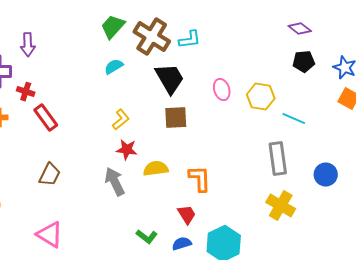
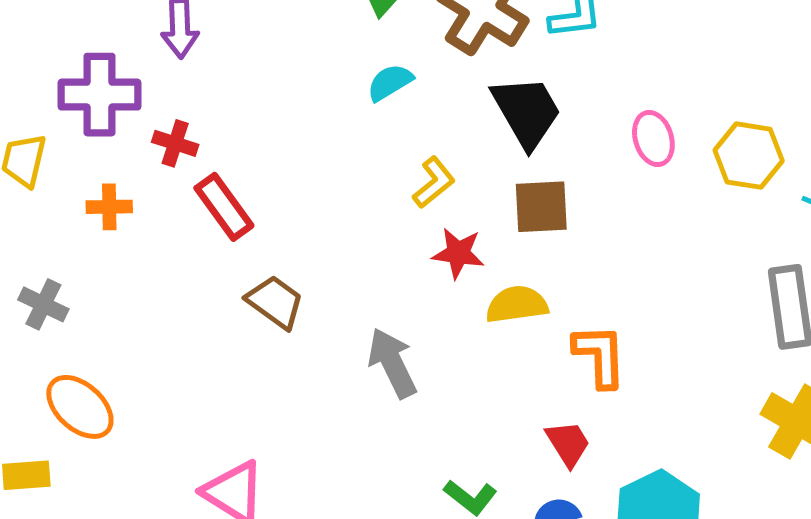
yellow L-shape: (121, 120) -> (434, 182), moved
red star: (127, 150) -> (458, 253), moved
yellow semicircle: (156, 169) -> (517, 304), moved
brown trapezoid: (50, 175) -> (275, 302), moved, turned -80

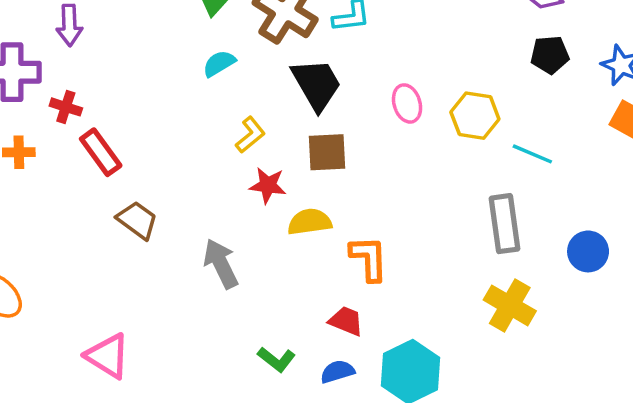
red trapezoid: (568, 444) -> (346, 321), turned -36

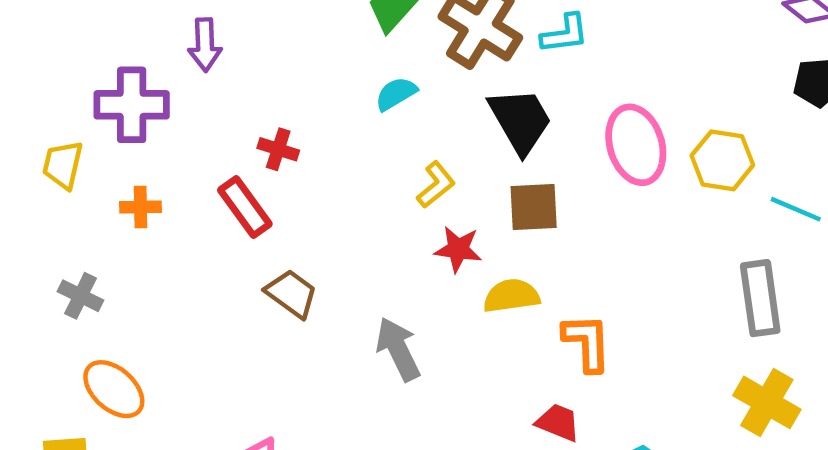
pink ellipse: (407, 103) -> (636, 145), size x1.6
red cross: (66, 107) -> (278, 149), moved

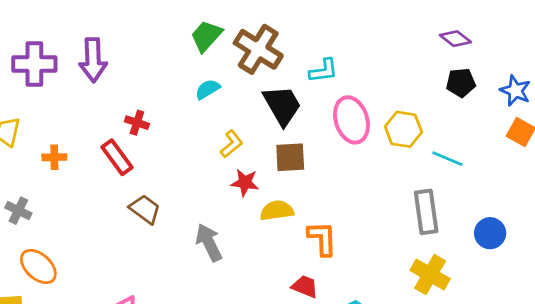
cyan L-shape: (565, 34) -> (324, 71), moved
purple arrow: (205, 45) -> (93, 60), size x1.4
purple cross: (132, 105) -> (34, 64), moved

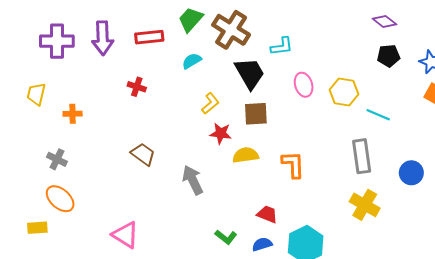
pink ellipse: (351, 120) -> (304, 85), size x0.7
red rectangle: (117, 157) -> (149, 37), moved, turned -60
gray cross: (18, 211) -> (57, 159), moved
orange L-shape: (322, 239) -> (293, 165), moved

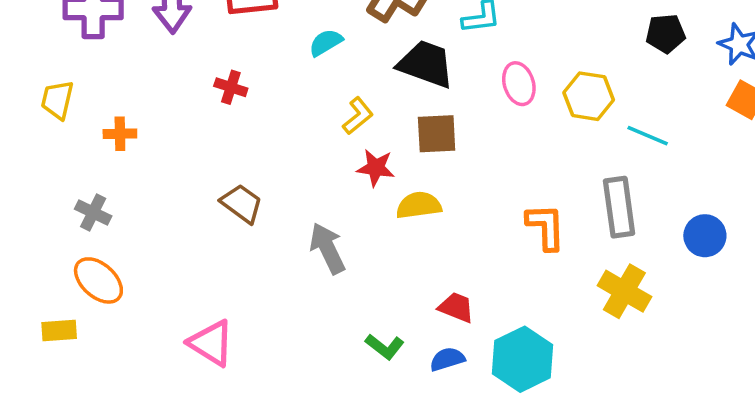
black trapezoid: (250, 73) -> (426, 64), turned -40
orange L-shape: (293, 165) -> (546, 227), moved

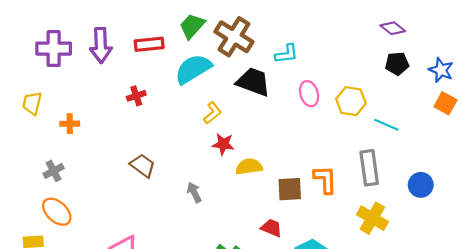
cyan semicircle: (326, 43) -> (193, 69), size x1.8
red cross: (231, 87) -> (136, 96), turned -36
brown square: (437, 134) -> (290, 189), moved
gray cross: (93, 212) -> (54, 171), turned 36
gray arrow: (327, 248) -> (194, 192), size x0.7

